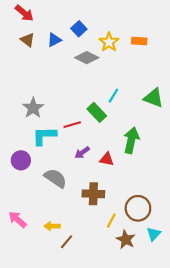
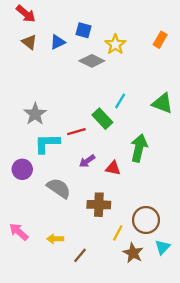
blue square: (79, 29) -> (84, 30), turned -32
orange rectangle: (139, 41) -> (160, 40), moved, turned -64
brown line: (67, 242) -> (80, 255), moved

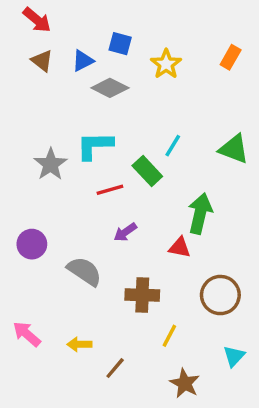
gray diamond: (92, 61) -> (110, 88), moved
cyan L-shape: (47, 143) -> (95, 146), moved
red triangle: (113, 168) -> (180, 247), moved
brown circle: (146, 220) -> (220, 295), moved
brown star: (133, 253) -> (185, 383), moved

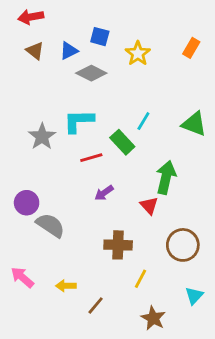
red arrow: (37, 20) -> (31, 17), turned 130
red triangle: (180, 247) -> (149, 206), turned 36
gray semicircle: (84, 271) -> (50, 225), moved

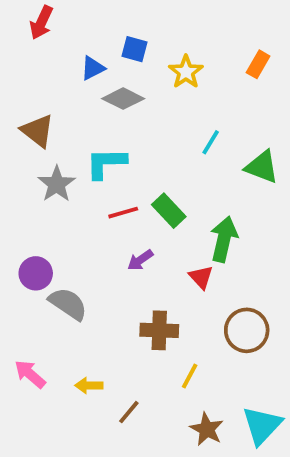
red arrow: (31, 17) -> (41, 22), turned -55
brown triangle: (35, 51) -> (38, 131), moved, size x1.4
cyan line: (143, 121) -> (211, 142), moved
green rectangle: (122, 142) -> (169, 211), moved
cyan triangle: (194, 296) -> (262, 425), moved, size x1.6

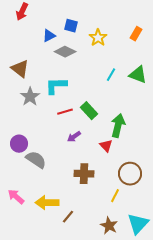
green triangle: (262, 167) -> (138, 75), moved
yellow line: (190, 376) -> (115, 196), moved
yellow arrow: (89, 385) -> (47, 203), size x1.6

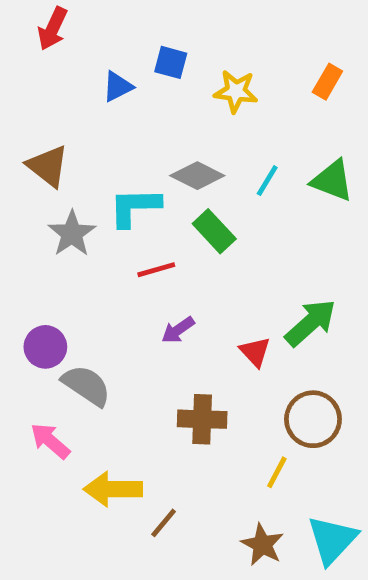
yellow star: (98, 38) -> (236, 91), turned -30
gray diamond: (65, 52) -> (197, 176), moved
green rectangle: (89, 111) -> (214, 231), moved
green arrow: (118, 126) -> (311, 323), moved, turned 35
pink arrow: (16, 197) -> (50, 441), moved

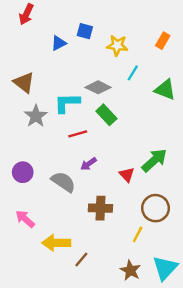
cyan line: (267, 181) -> (133, 73), moved
gray semicircle: (86, 385) -> (63, 182), moved

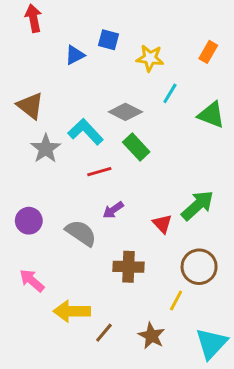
red arrow: (26, 14) -> (33, 18), turned 144
cyan L-shape: (67, 103) -> (86, 132), turned 48
brown star: (130, 270) -> (152, 336), moved

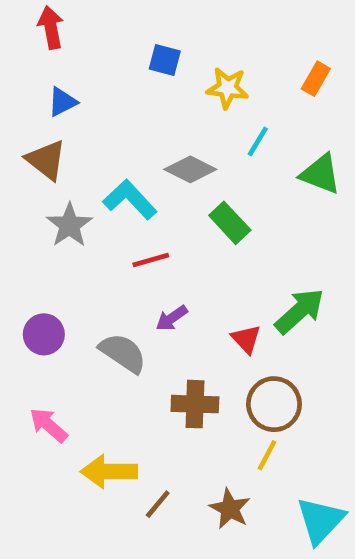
blue triangle: (75, 55) -> (62, 102), moved
green rectangle: (136, 147) -> (230, 223), moved
brown circle: (199, 267) -> (274, 404), moved

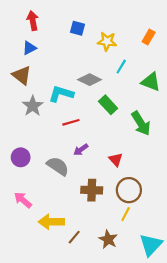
red arrow: (51, 28) -> (33, 21), moved
cyan L-shape: (130, 200) -> (61, 94), turned -30
green arrow: (300, 311) -> (141, 123), moved, turned 100

